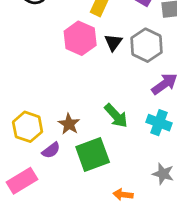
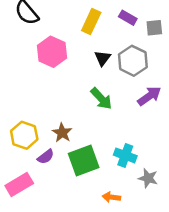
pink hexagon: (80, 38) -> (52, 52), moved
green arrow: (116, 116) -> (101, 99), moved
cyan cross: (159, 123) -> (125, 155), moved

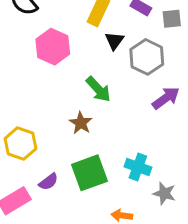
black triangle: (103, 58) -> (114, 41), moved
green arrow: (101, 99) -> (98, 89), moved
brown star: (62, 133) -> (81, 123), moved
purple semicircle: (46, 157) -> (48, 182), moved

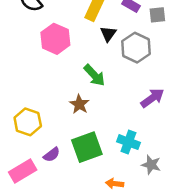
purple arrow: (166, 98) -> (152, 98), moved

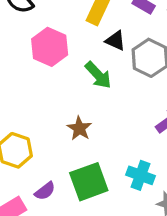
black triangle: (108, 34) -> (115, 41), turned -42
green arrow: (94, 75) -> (98, 75), moved

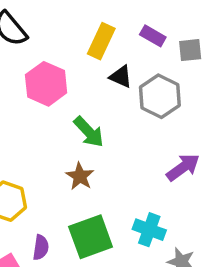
green arrow: (98, 75) -> (89, 132), moved
purple semicircle: (45, 191) -> (41, 247), turned -45

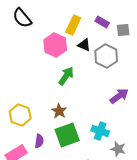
pink hexagon: (46, 84) -> (55, 45), moved
green arrow: (89, 132) -> (66, 76), turned -102
brown star: (80, 176) -> (59, 111), moved

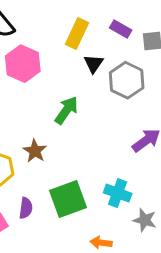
pink hexagon: (55, 45) -> (23, 64), moved
black triangle: (84, 45) -> (94, 64), turned 40
brown star: (59, 111) -> (35, 151), moved

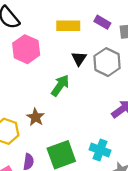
yellow rectangle: (77, 34) -> (68, 26), turned 65
black triangle: (94, 64) -> (79, 59), moved

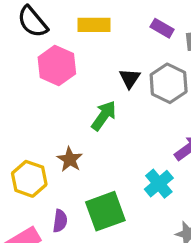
yellow rectangle: (68, 26) -> (94, 25), moved
cyan cross: (100, 150) -> (159, 184), moved, turned 30

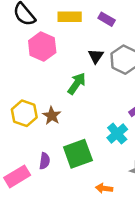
purple rectangle: (162, 28) -> (107, 19), moved
yellow hexagon: (29, 179) -> (24, 113), moved

